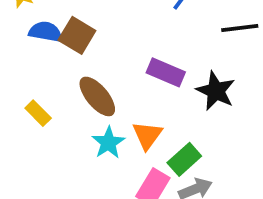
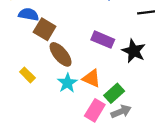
brown square: (77, 35) -> (45, 29), moved
yellow rectangle: (38, 113) -> (27, 75), moved
orange triangle: (147, 135) -> (91, 78), turned -42

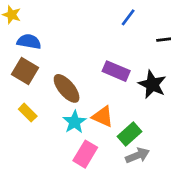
brown square: (45, 29) -> (25, 71), moved
pink rectangle: (95, 110) -> (85, 154), moved

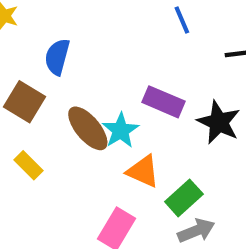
blue line: (128, 17) -> (182, 20), turned -60
blue semicircle: (29, 42) -> (57, 57), moved, turned -85
cyan star: (75, 122) -> (121, 130), moved

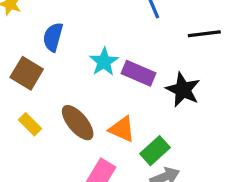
brown ellipse: (88, 128) -> (78, 123), moved
cyan star: (121, 130) -> (104, 62), moved

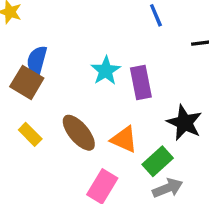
blue semicircle: (53, 37) -> (37, 61), moved
purple rectangle: (138, 73) -> (141, 82), turned 56
black star: (183, 90) -> (184, 123), moved

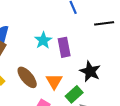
orange triangle: (124, 139) -> (54, 81), turned 36

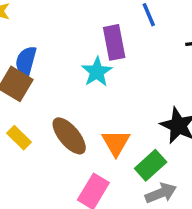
purple rectangle: (64, 47) -> (114, 42), moved

